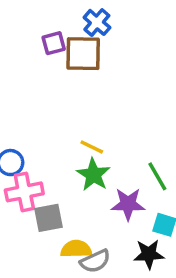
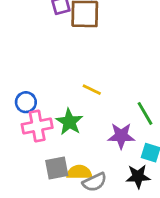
green star: (93, 175) -> (69, 122), moved
gray square: (49, 218) -> (57, 168), moved

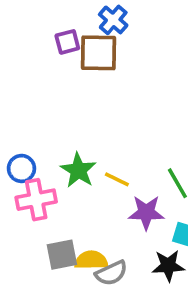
yellow line: (92, 90) -> (117, 179), moved
green star: (69, 122) -> (78, 170), moved

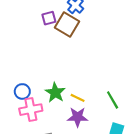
brown square: (99, 53) -> (67, 25), turned 30
purple star: (146, 212) -> (78, 117), moved

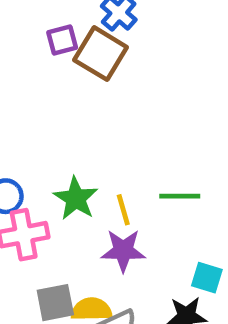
yellow line: (78, 98) -> (123, 210), turned 48
green line: (113, 100) -> (180, 196), moved, turned -60

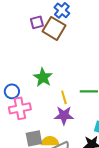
green star: (76, 198) -> (43, 77), moved

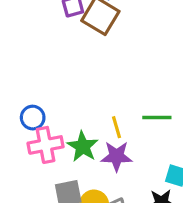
green star: (43, 77) -> (83, 147), moved

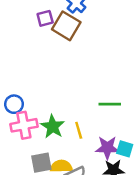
yellow line: (117, 127) -> (79, 130), moved
purple star: (117, 156) -> (107, 148), moved

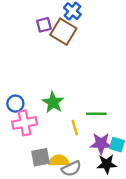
green line: (110, 104) -> (96, 114), moved
green star: (53, 127) -> (53, 102), moved

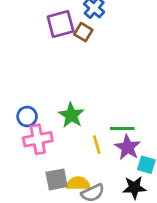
purple square: (44, 25) -> (61, 24), size x1.5
brown square: (63, 32) -> (83, 32), size x0.6
purple star: (101, 144) -> (128, 147), moved, turned 30

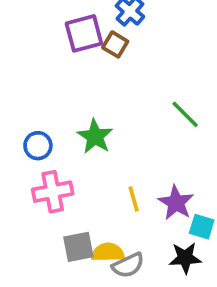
green star: (71, 115) -> (95, 136), moved
blue circle: (27, 116) -> (38, 146), moved
green line: (122, 129) -> (185, 114), moved, turned 45

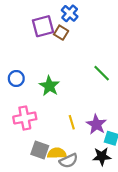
blue circle: (38, 146) -> (16, 78), moved
gray square: (78, 247) -> (40, 150), turned 30

